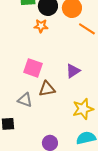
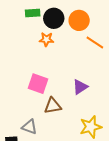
gray triangle: (25, 100) -> (30, 127), moved

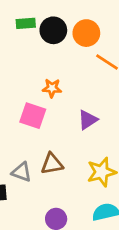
orange star: (46, 39) -> (52, 88), moved
brown triangle: (53, 106) -> (52, 164), moved

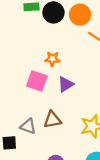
purple triangle: (88, 120) -> (66, 84), moved

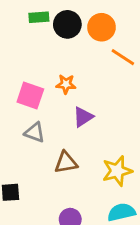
pink square: (37, 81) -> (30, 96), moved
gray triangle: (28, 126) -> (35, 133), moved

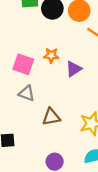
purple triangle: (83, 117) -> (74, 69), moved

